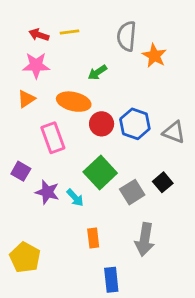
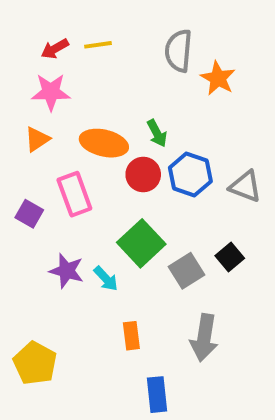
red arrow: (39, 35) -> (55, 49), turned -48
green arrow: (97, 72) -> (157, 133), moved, turned -84
purple square: (21, 171) -> (29, 214), moved

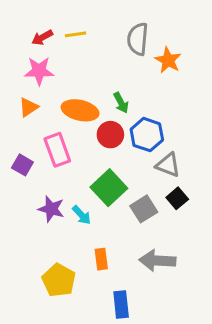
gray triangle: (245, 186) -> (168, 165), moved
gray arrow: (204, 338) -> (157, 261), turned 84
yellow pentagon: (35, 363) -> (59, 280), moved

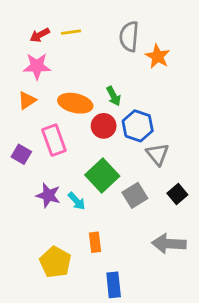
gray triangle: (168, 165) -> (158, 154), turned 30
black square: (177, 198) -> (177, 194), moved
gray arrow: (157, 261) -> (169, 244), moved

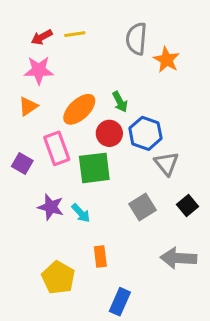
orange ellipse: (75, 103) -> (79, 109), turned -56
green square: (102, 176) -> (94, 168), moved, turned 36
blue rectangle: (114, 285) -> (120, 302), turned 30

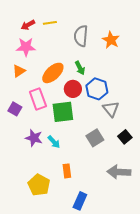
gray semicircle: (136, 39) -> (81, 36), moved

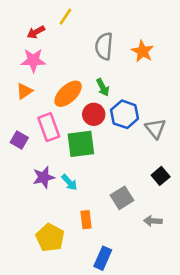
yellow line: (50, 23) -> (65, 17), moved, turned -48
gray triangle: (111, 109) -> (155, 128), moved
purple star: (34, 138) -> (44, 177), turned -30
gray square: (95, 138) -> (122, 198), moved
gray arrow: (119, 172) -> (153, 221), size x0.6

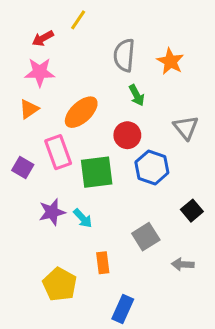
green arrow: (103, 87) -> (137, 95), moved
red circle: (94, 114) -> (127, 135), moved
blue hexagon: (125, 114) -> (152, 167), moved
gray triangle: (155, 128) -> (186, 128), moved

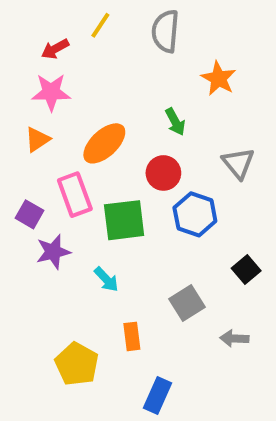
gray semicircle: (124, 55) -> (165, 31), moved
purple star: (52, 212) -> (53, 252), moved

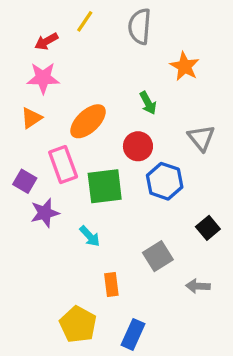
yellow pentagon: (77, 364) -> (78, 324), moved

